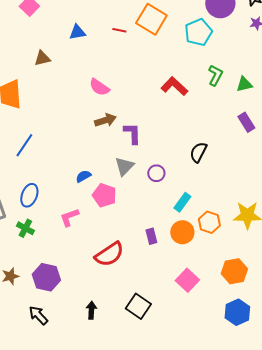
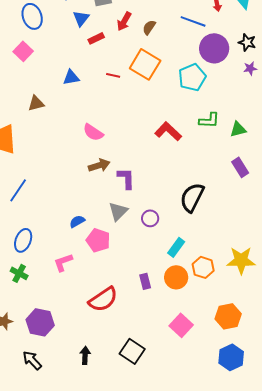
green L-shape: (215, 75) -> (209, 120), turned 65
black semicircle: (198, 152) -> (192, 197), size x1.4

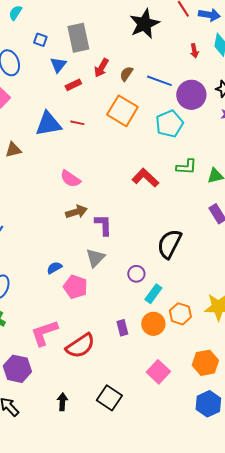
blue line: (193, 21) -> (159, 81), moved
red line: (113, 75) -> (77, 123), moved
blue triangle: (71, 77) -> (48, 124), size x1.6
purple circle: (150, 218) -> (136, 274), moved
pink L-shape: (63, 262) -> (44, 333), moved, size x1.4

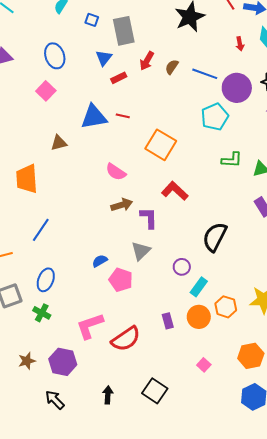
blue square: (40, 40) -> (92, 20), moved
orange square: (122, 111) -> (161, 145), moved
red L-shape: (145, 178) -> (175, 191), moved
pink square: (158, 372) -> (204, 365), size x0.6

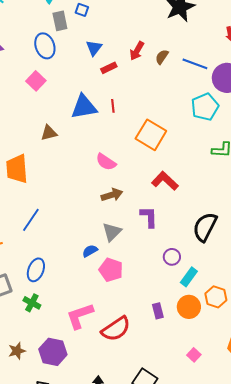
gray rectangle: (124, 31) -> (60, 21), moved, size x0.7
red line: (123, 116) -> (113, 106), turned 72
purple L-shape: (149, 218) -> (149, 217), moved
gray triangle: (141, 251) -> (112, 232), moved

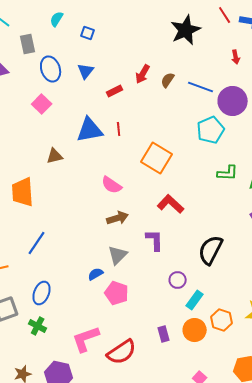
gray rectangle: (60, 21) -> (28, 44), moved
blue triangle: (94, 48) -> (86, 71), moved

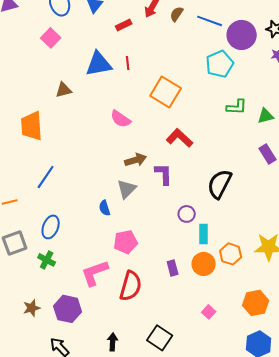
brown arrow: (118, 218) -> (136, 160), moved
blue semicircle: (96, 274) -> (105, 208), turned -77
pink pentagon: (117, 293) -> (126, 242), moved, turned -30
cyan rectangle: (195, 300) -> (204, 234), turned -36
red semicircle: (122, 352) -> (131, 286), turned -40

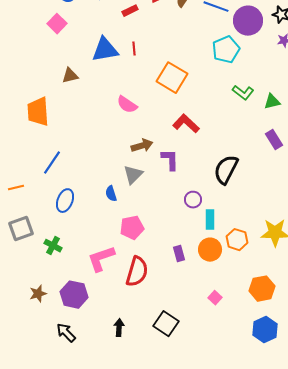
green L-shape: (237, 107) -> (243, 93), turned 35
blue ellipse: (51, 227) -> (65, 201), moved

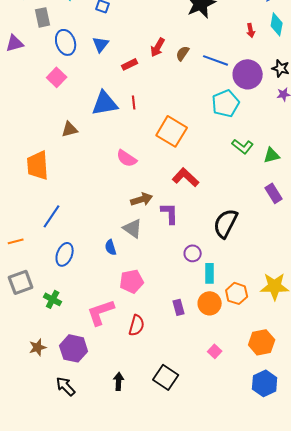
gray triangle: (133, 175) -> (133, 228), turned -40
red semicircle: (137, 272) -> (137, 325), size x0.7

